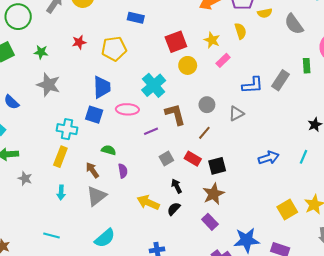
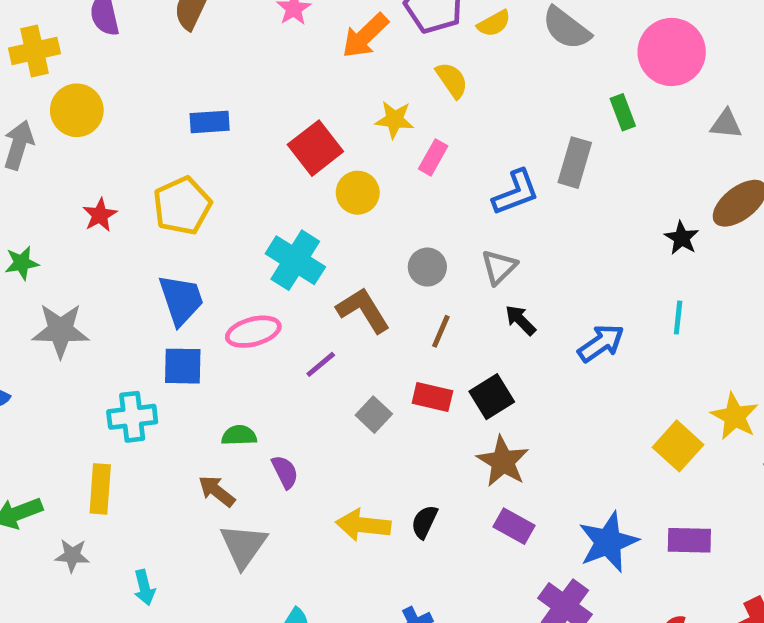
yellow rectangle: (60, 157) -> (100, 489), moved
black arrow: (177, 186) -> (520, 320), moved
cyan arrow: (61, 193) -> (144, 588), moved

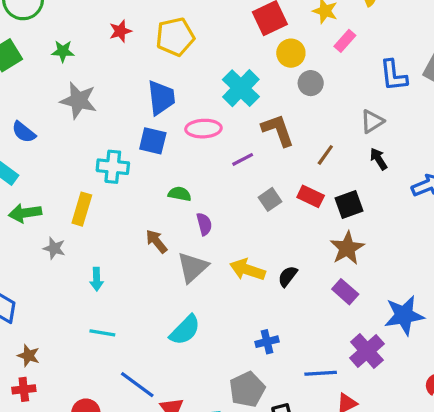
blue L-shape: (516, 193) -> (394, 75), turned 92
gray circle: (427, 267) -> (311, 83), moved
brown arrow: (217, 491) -> (156, 241), moved
gray triangle: (243, 546) -> (193, 267), moved

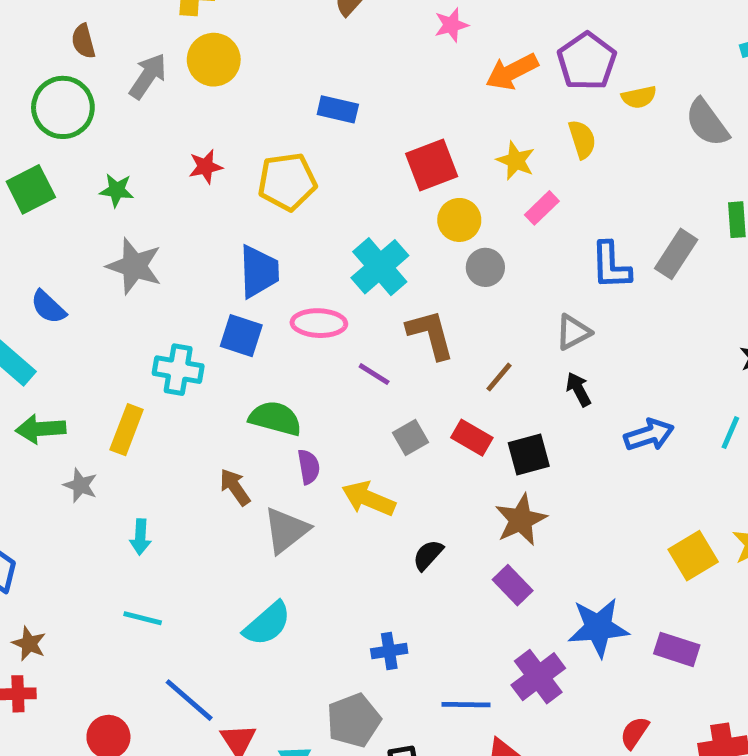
purple line: (243, 159) -> (374, 374), turned 55
green semicircle: (180, 194) -> (275, 418), size x1.5
yellow arrow: (247, 270) -> (369, 499), moved

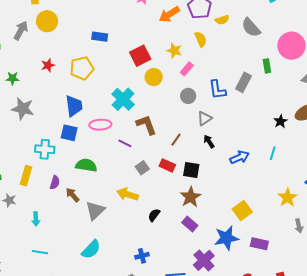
gray circle: (485, 267) -> (188, 96), moved
black square: (529, 454) -> (191, 170), turned 30
purple semicircle: (309, 467) -> (55, 182), moved, turned 32
yellow square: (693, 556) -> (242, 210), moved

